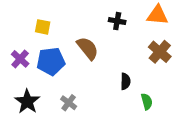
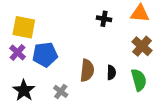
yellow square: (43, 27) -> (24, 27), moved, size x1.6
brown semicircle: (88, 48) -> (87, 70), moved, turned 45
green semicircle: (147, 102) -> (139, 80), moved, size x1.5

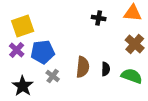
yellow square: (24, 27) -> (23, 26), turned -30
green semicircle: (139, 80) -> (132, 76), turned -55
gray cross: (61, 91) -> (53, 76), moved

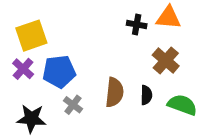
orange triangle: (133, 13) -> (168, 18), moved
brown cross: (135, 44) -> (166, 61), moved
black star: (23, 86) -> (31, 119), turned -30

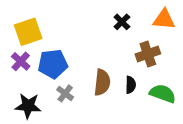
orange triangle: (168, 18) -> (164, 19), moved
black cross: (137, 25) -> (122, 22), turned 35
brown cross: (166, 61) -> (148, 54), turned 30

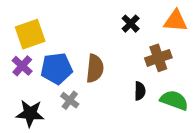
brown semicircle: (102, 82) -> (95, 68), moved

